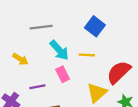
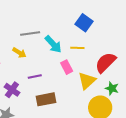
gray line: (41, 27) -> (30, 34), moved
pink rectangle: (63, 74) -> (67, 67), moved

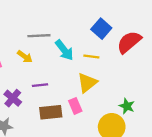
red semicircle: (106, 62) -> (129, 42), moved
pink rectangle: (67, 67) -> (75, 106), moved
yellow triangle: (87, 81) -> (87, 83), moved

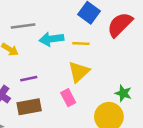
cyan arrow: (64, 50) -> (51, 39), turned 125
brown rectangle: (51, 112) -> (29, 107), moved

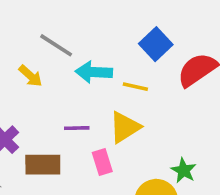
gray line: (23, 26) -> (56, 45), turned 30
purple line: (29, 79) -> (77, 128), moved

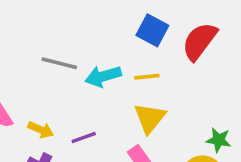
yellow arrow: (31, 76) -> (41, 130), moved
purple line: (77, 128) -> (84, 137), moved

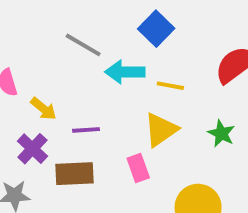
blue square: (152, 30) -> (156, 29), moved
green star: (219, 140) -> (221, 133), moved

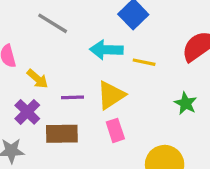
gray line: (83, 45) -> (53, 23), moved
yellow triangle: (161, 130) -> (111, 95), moved

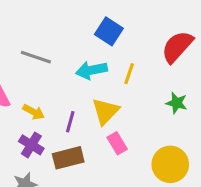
yellow line: (144, 62) -> (129, 74), turned -70
purple line: (72, 97) -> (70, 122), turned -60

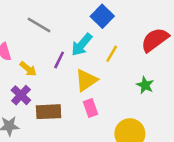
cyan arrow: (91, 70) -> (82, 45), turned -50
purple line: (70, 122) -> (59, 60), moved

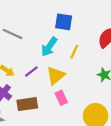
blue square: (102, 16) -> (64, 22), turned -30
purple line: (59, 60) -> (31, 72), moved, turned 32

